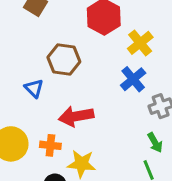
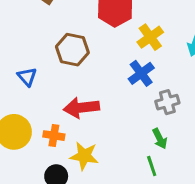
blue triangle: (34, 88) -> (27, 77), moved

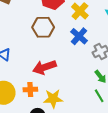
brown hexagon: (72, 50) -> (43, 27), moved

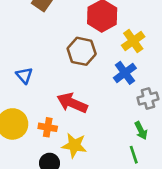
red arrow: (44, 67) -> (72, 103), turned 30

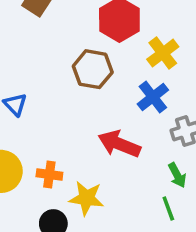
red arrow: (72, 103) -> (119, 144), moved

